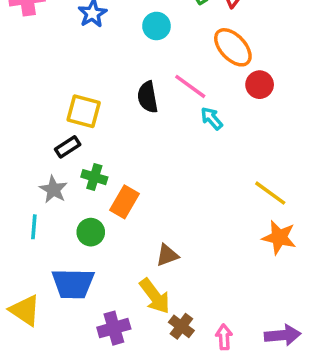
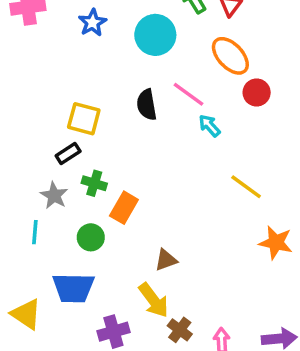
cyan circle: (156, 26) -> (155, 35), size x1.5
yellow line: (270, 193) -> (246, 187), moved

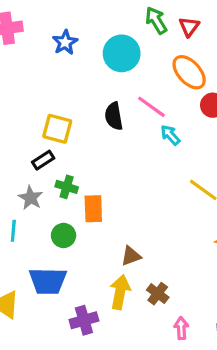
orange rectangle: (124, 208) -> (93, 209), turned -32
yellow arrow: (154, 300) -> (120, 292), turned -132
brown cross: (180, 330) -> (158, 294), moved

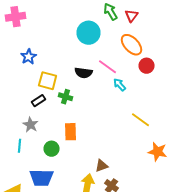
blue star: (65, 42) -> (28, 57), moved
black semicircle: (114, 116) -> (84, 73), turned -72
green cross: (67, 187) -> (66, 97), moved
brown triangle: (131, 256) -> (102, 166), moved

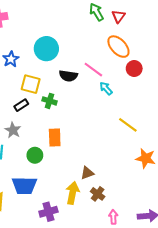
cyan circle: (88, 33) -> (46, 49), moved

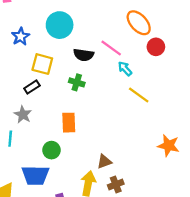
green cross: (50, 101) -> (77, 82), moved
yellow line: (128, 125) -> (139, 95), moved
green circle: (35, 155) -> (51, 150), moved
brown cross: (98, 194) -> (116, 185), turned 32

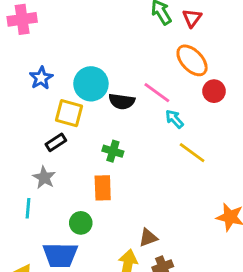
cyan circle: (60, 25) -> (91, 84), moved
green cross: (77, 82) -> (113, 151), moved

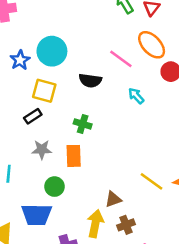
cyan circle: (91, 84) -> (52, 51), moved
pink line: (157, 93) -> (121, 59), moved
yellow line: (192, 153) -> (152, 181), moved
gray star: (44, 178) -> (42, 150), moved, turned -30

